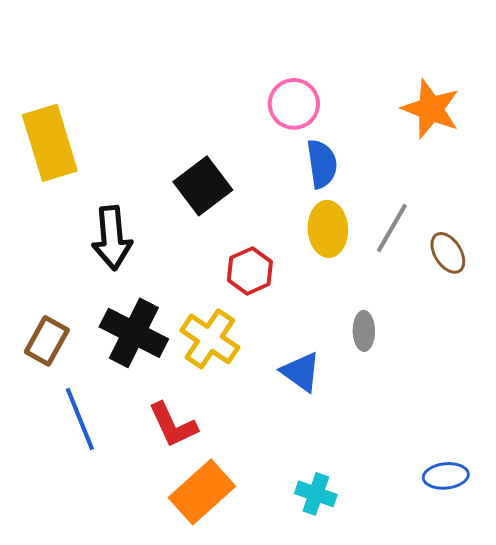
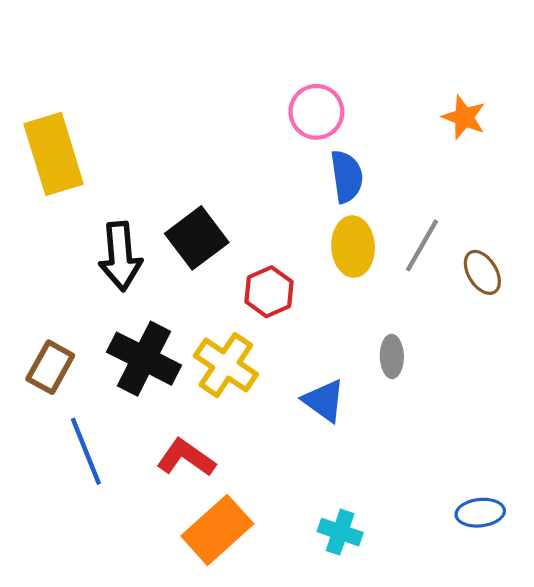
orange star: (431, 109) -> (464, 117), size x0.7
black square: (203, 186) -> (197, 238), moved
red L-shape: (173, 425) -> (186, 458), turned 150

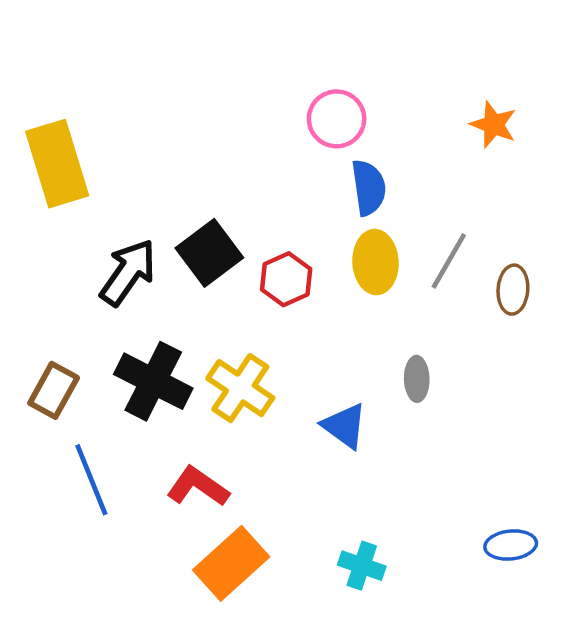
black arrow: (120, 256) -> (128, 272), turned -140
brown ellipse: (482, 272) -> (513, 290), turned 36
red hexagon: (269, 292) -> (286, 279), moved

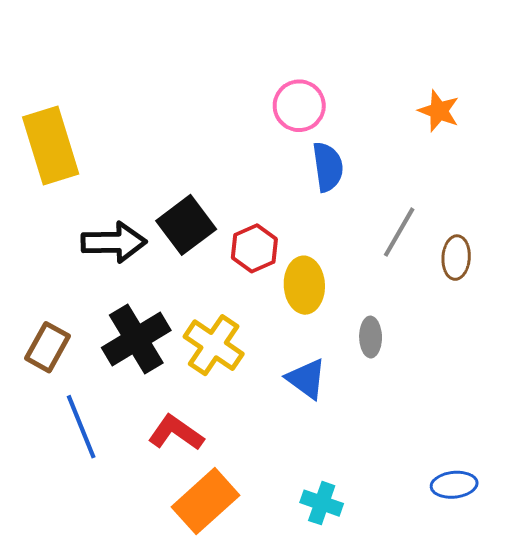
yellow ellipse: (375, 262) -> (304, 285), moved
black arrow: (128, 272) -> (114, 242), turned 54
black cross: (153, 381) -> (136, 339), turned 32

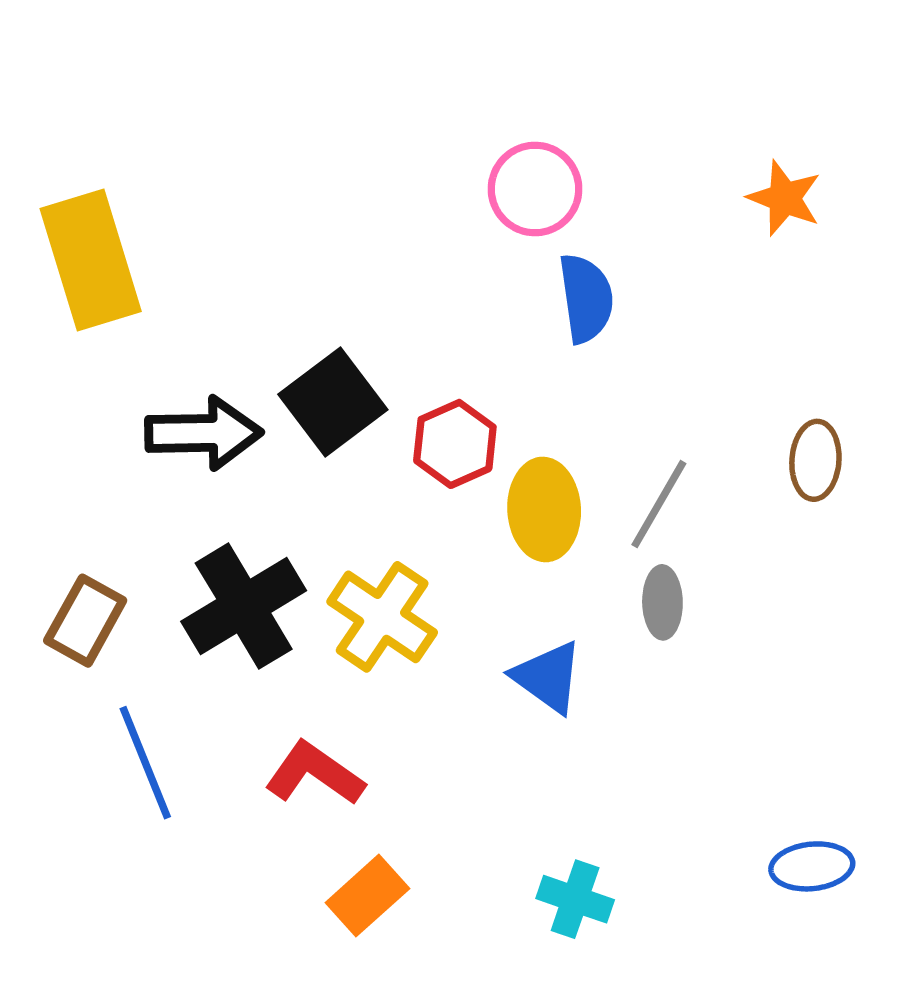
gray line: (399, 232) -> (659, 504), moved
orange rectangle: (205, 501) -> (367, 896), size x0.7

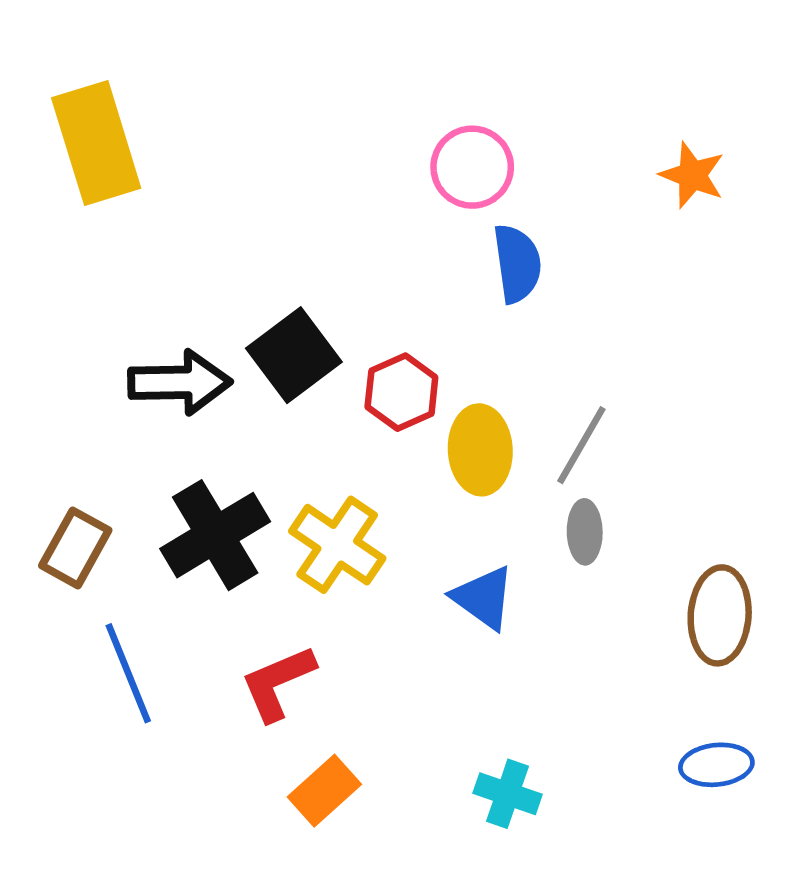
yellow rectangle: (91, 260) -> (96, 143), moved
brown ellipse: (815, 460) -> (720, 615), moved, size x1.4
red L-shape: (315, 774) -> (278, 683), turned -58

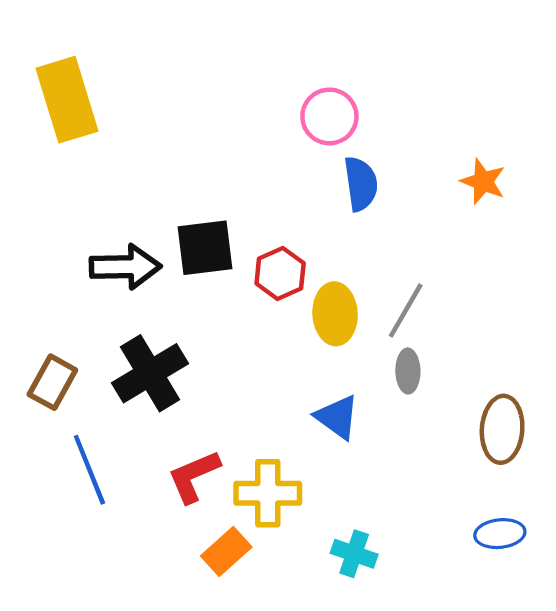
orange star: (692, 175) -> (483, 181), moved
black square: (294, 355) -> (205, 248), turned 30
yellow cross: (337, 545) -> (268, 493), moved, turned -34

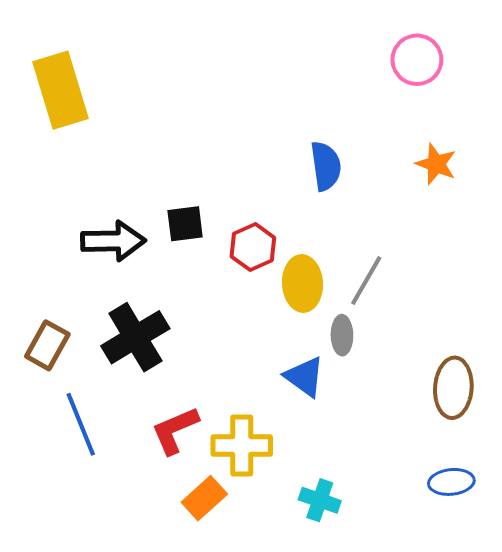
pink circle: (329, 116) -> (417, 60), moved
black square: (205, 248) -> (185, 224), size x0.7
gray ellipse: (408, 371) -> (342, 335), moved

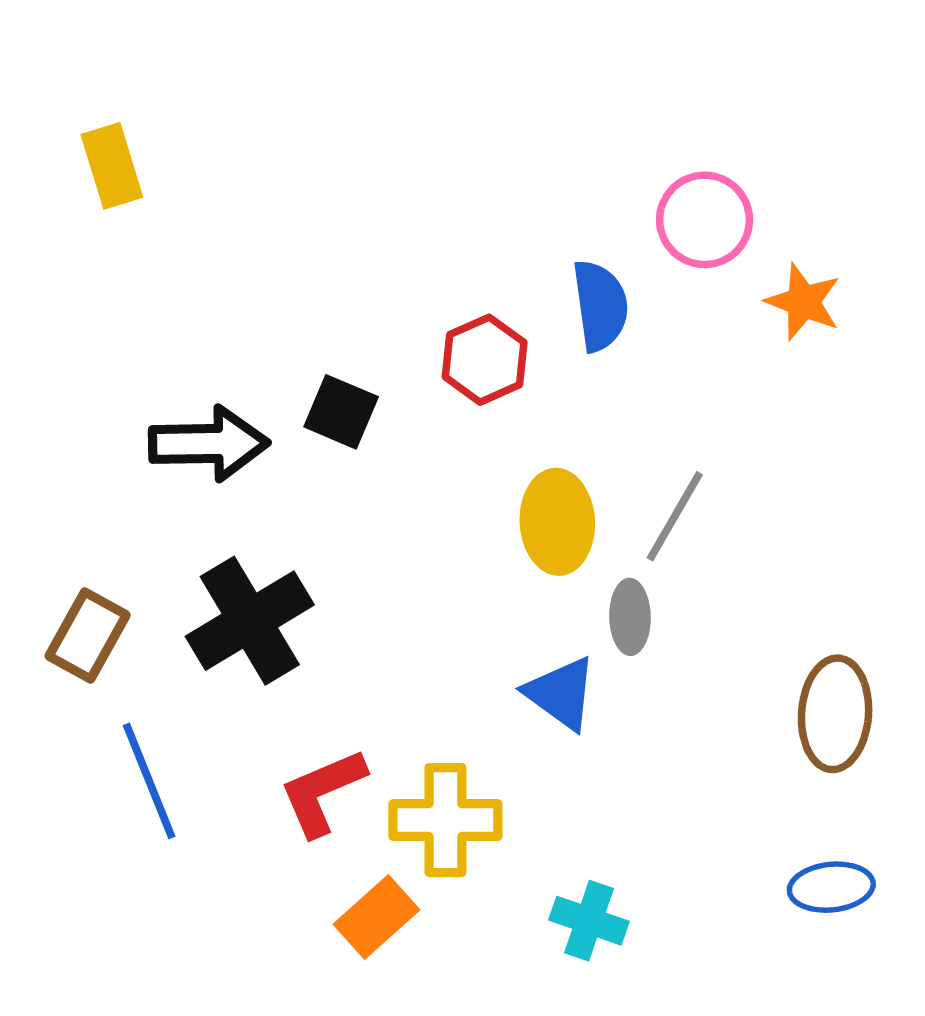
pink circle: (417, 60) -> (705, 220), moved
yellow rectangle: (61, 90) -> (112, 166), size x0.6
black square: (185, 224) -> (341, 412), turned 30
red hexagon: (253, 247) -> (485, 360), moved

